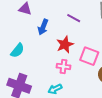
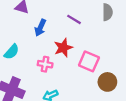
pink cross: (63, 66) -> (45, 64), moved

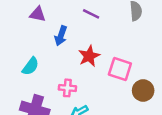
purple line: (74, 19) -> (91, 14), moved
pink cross: (45, 64) -> (67, 88), moved

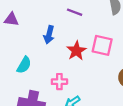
purple triangle: (38, 14) -> (11, 19), moved
pink square: (120, 69) -> (102, 45), moved

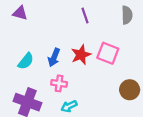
purple line: (75, 12) -> (85, 15), turned 42
blue arrow: (49, 35) -> (54, 57), moved

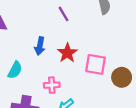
pink square: (108, 53) -> (96, 64), moved
blue arrow: (54, 57) -> (40, 46), moved

